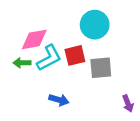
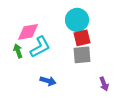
red square: (75, 55) -> (82, 38), moved
green arrow: (22, 63) -> (18, 51), turned 72

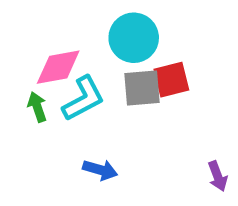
cyan circle: (77, 20) -> (134, 38), moved
gray square: (82, 55) -> (142, 88), moved

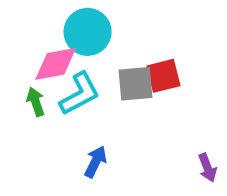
cyan circle: (134, 38) -> (88, 32), moved
blue arrow: (100, 170) -> (96, 162), turned -80

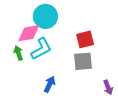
gray square: (135, 84) -> (83, 61), moved

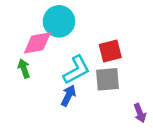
cyan L-shape: (41, 49) -> (76, 70), moved
blue arrow: (50, 84) -> (68, 95), moved

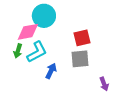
green arrow: (24, 69) -> (18, 51), turned -144
cyan L-shape: (76, 70) -> (37, 52), moved

